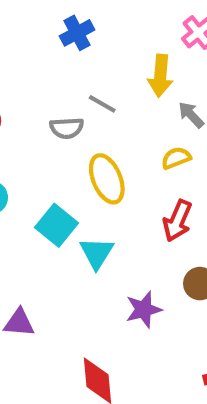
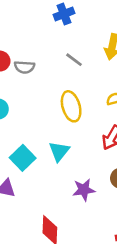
gray semicircle: (67, 128) -> (24, 67), moved
cyan square: (56, 225) -> (23, 158), moved

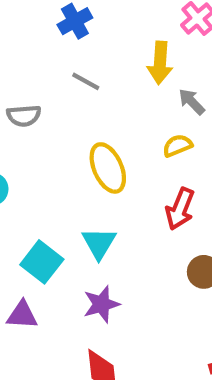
gray line: (74, 60) -> (86, 81), moved
purple star: (84, 190) -> (101, 304), moved

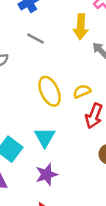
yellow semicircle: (177, 146) -> (82, 91), moved

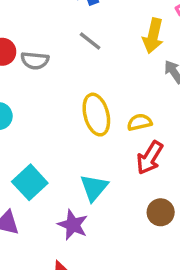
cyan triangle: (45, 137) -> (94, 188), moved
purple star: (47, 174) -> (73, 225), turned 30

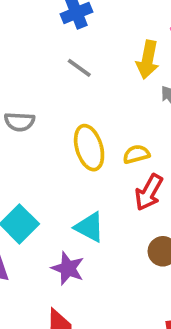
gray semicircle: (35, 61) -> (20, 122), moved
cyan triangle: (94, 188) -> (89, 227), turned -40

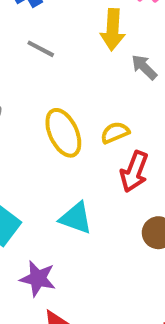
purple star: (68, 268) -> (38, 278), moved

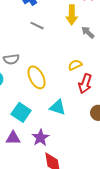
yellow ellipse: (63, 133) -> (37, 77), moved
purple star: (38, 278) -> (40, 138), turned 30

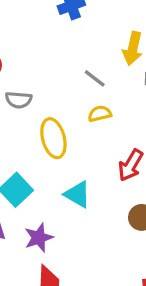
gray line: (37, 26) -> (95, 78), moved
yellow semicircle: (75, 65) -> (100, 114), moved

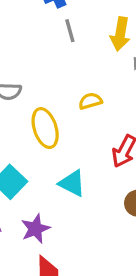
gray line: (95, 78) -> (70, 31), moved, turned 40

